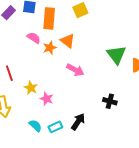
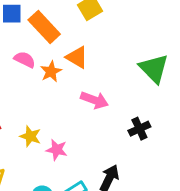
orange rectangle: (49, 18) -> (44, 27), turned -40
black cross: (110, 101) -> (139, 129), moved, turned -32

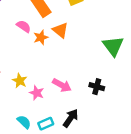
pink arrow: (94, 100) -> (62, 85), moved
black cross: (139, 129) -> (97, 87), turned 32

